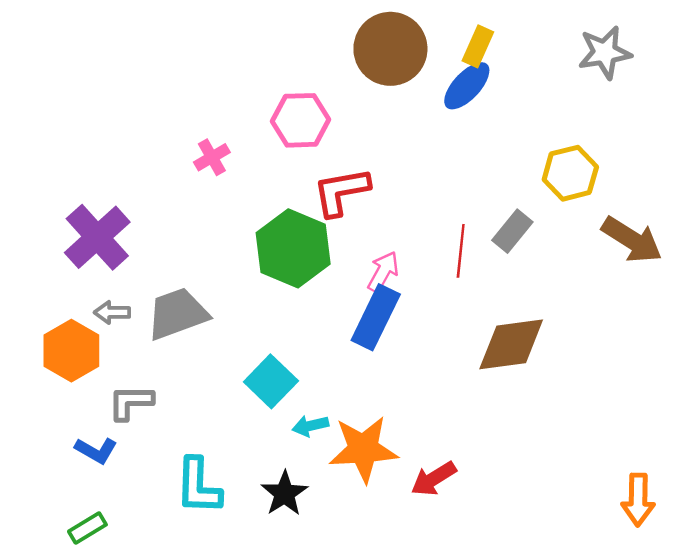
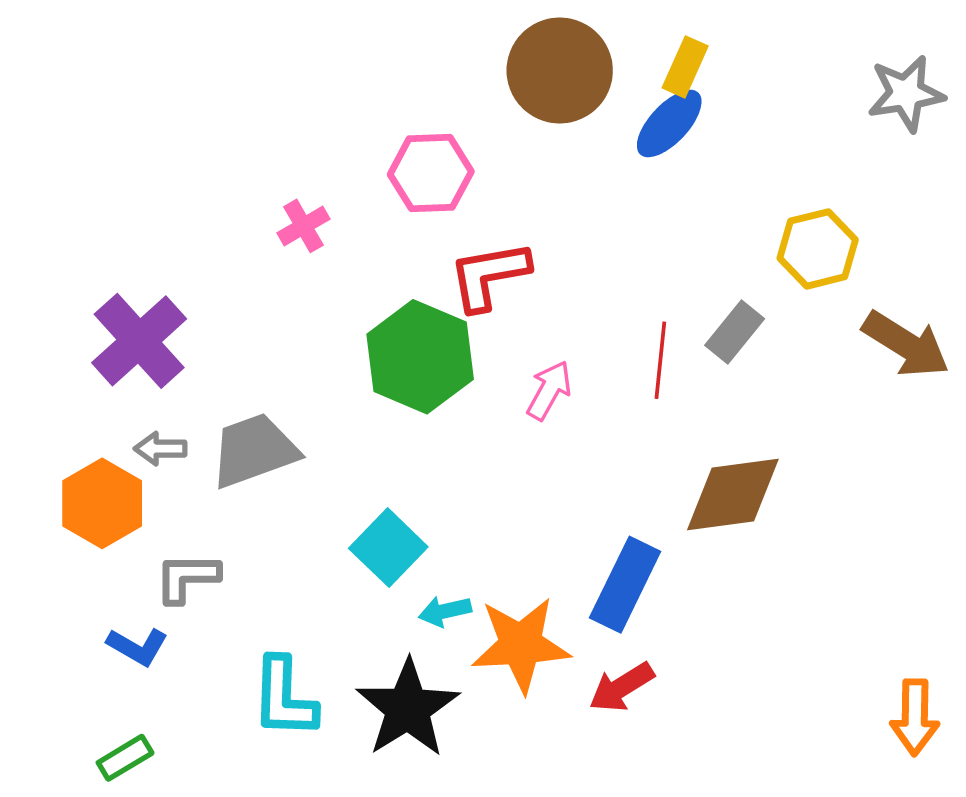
gray star: (605, 53) -> (906, 93), moved
blue rectangle: (376, 317) -> (625, 585), moved
black star: (285, 494) -> (408, 708), size x1.5

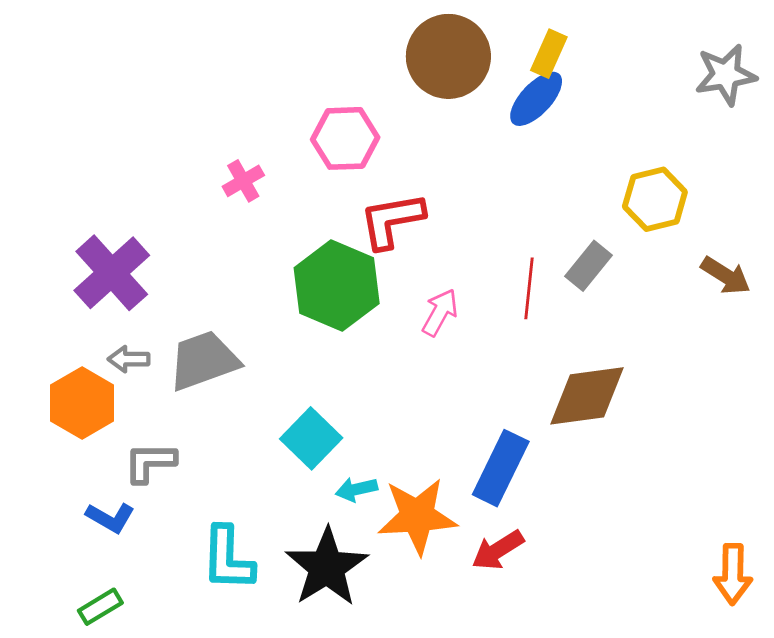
brown arrow: (906, 344) -> (726, 276), size x0.7

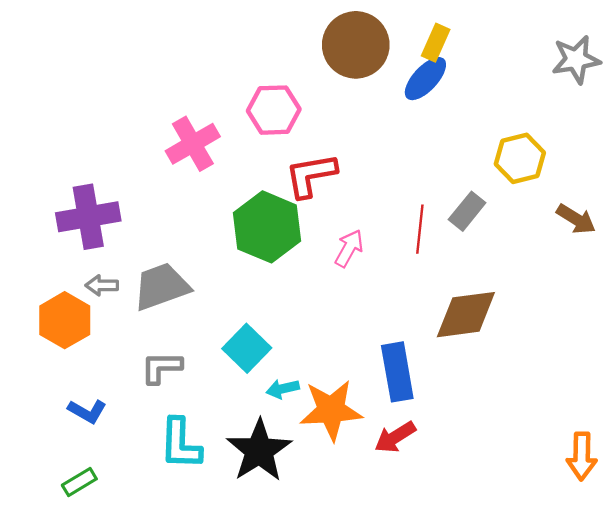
pink cross: (243, 181) -> (193, 144), size x1.6
purple cross: (112, 273) -> (88, 217), turned 32
gray L-shape: (150, 462) -> (161, 367), moved
blue rectangle: (501, 468) -> (397, 372), turned -36

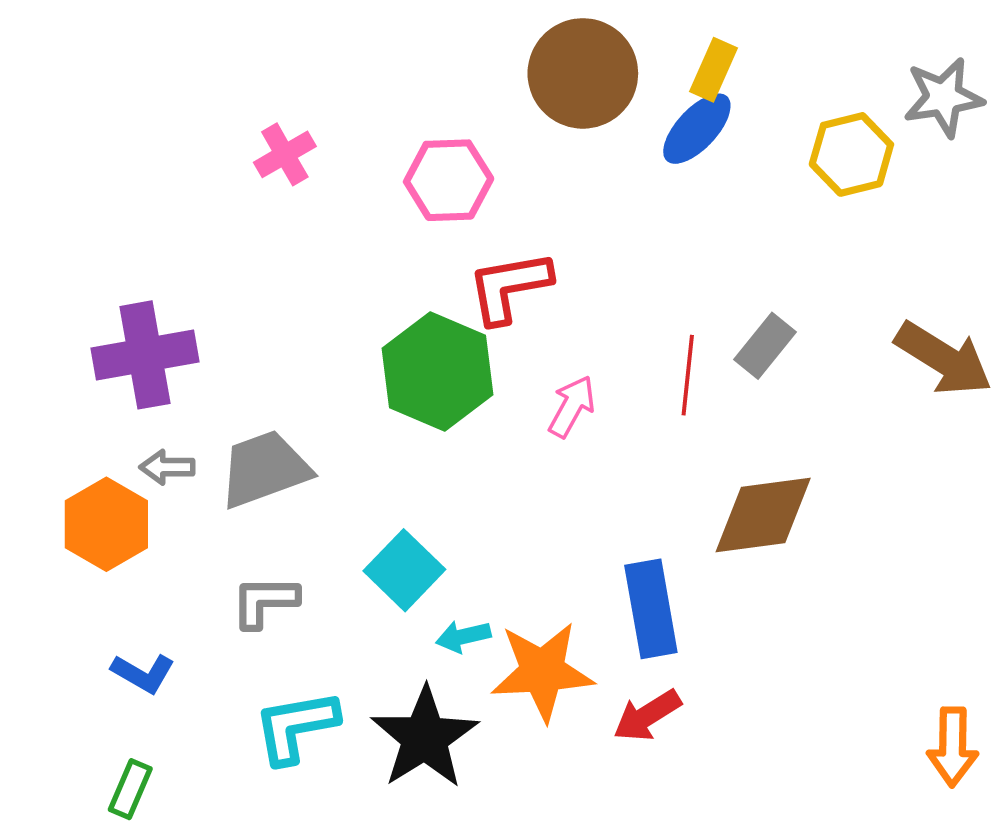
pink cross: (193, 144) -> (285, 154), moved, size x0.7
yellow hexagon: (520, 158) -> (851, 154), moved
brown arrow: (576, 219) -> (943, 359), size x1.5
cyan L-shape: (180, 444) -> (296, 727), turned 78
green rectangle: (79, 482) -> (130, 789), turned -36

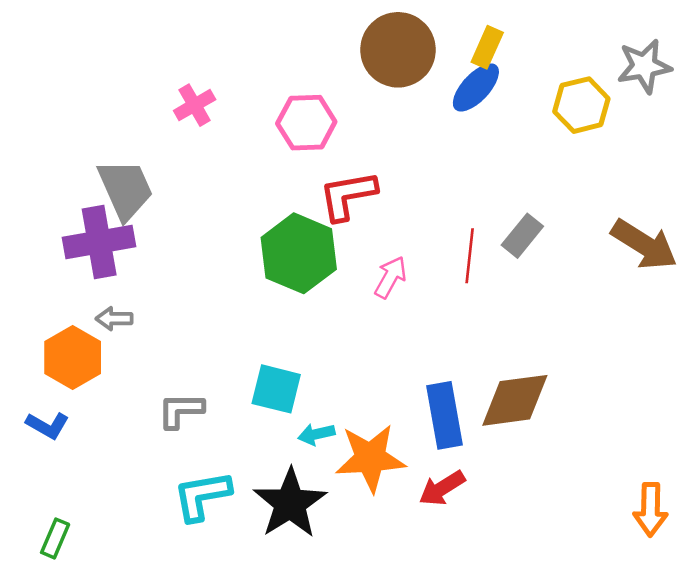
gray trapezoid: (265, 469) -> (125, 189), moved, turned 86
brown diamond: (763, 515) -> (515, 400), moved
cyan square: (404, 570) -> (276, 389), turned -30
blue L-shape: (143, 673) -> (48, 425), moved
green rectangle: (130, 789) -> (55, 538), moved

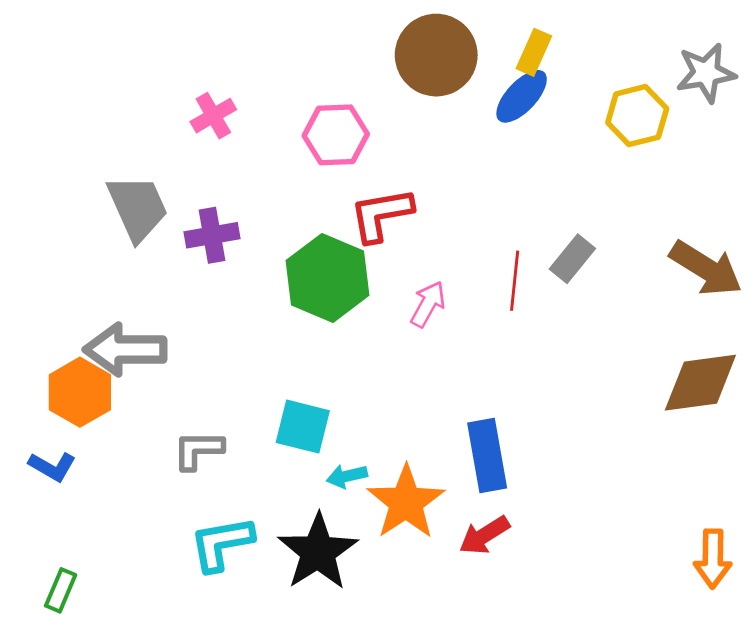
purple cross: (99, 242) -> (212, 235), moved, size x0.7
gray arrow: (114, 319) -> (125, 350), size x2.0
brown diamond: (515, 400) -> (700, 383), moved
orange star: (370, 458) -> (406, 502), turned -30

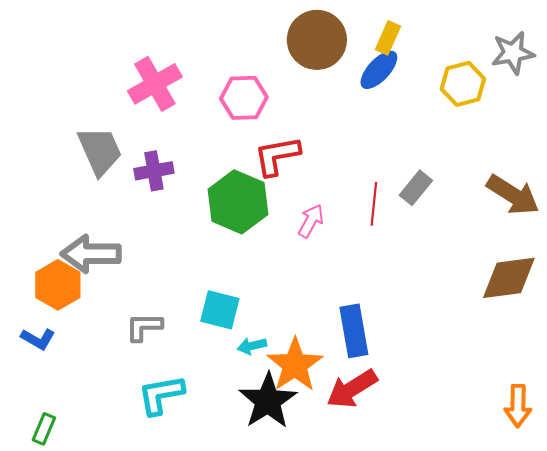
pink cross: (213, 116) -> (155, 84), size x1.6
red arrow: (484, 535) -> (352, 389), size x1.4
black star: (318, 552) -> (268, 401), moved

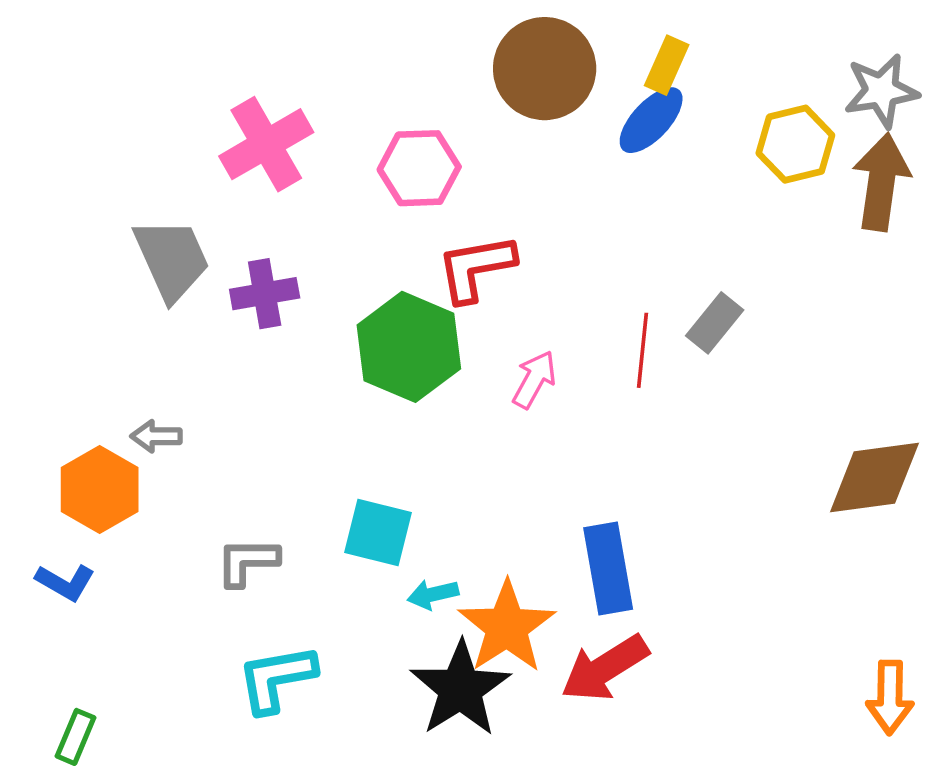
brown arrow: (513, 195) -> (881, 182), moved, turned -114
gray arrow: (91, 254) -> (156, 436), size x0.5

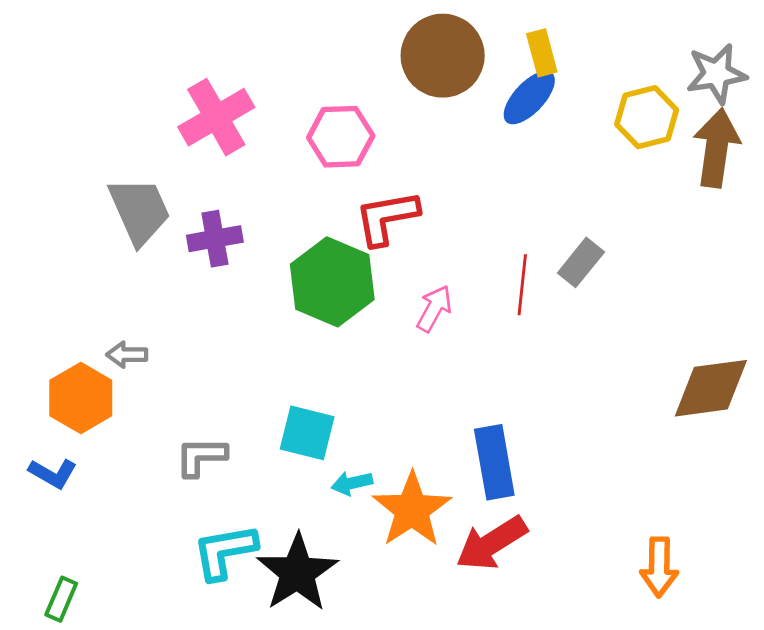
yellow rectangle: (667, 65) -> (542, 53), turned -39
black star: (460, 689) -> (297, 573), moved
orange arrow: (890, 697) -> (659, 567), moved

